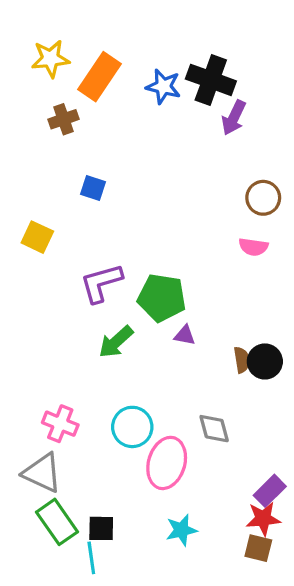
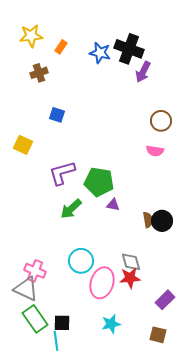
orange rectangle: (100, 77) -> (61, 47), size x0.5
pink cross: (60, 424) -> (35, 271), moved
red star: (263, 519) -> (130, 278), moved

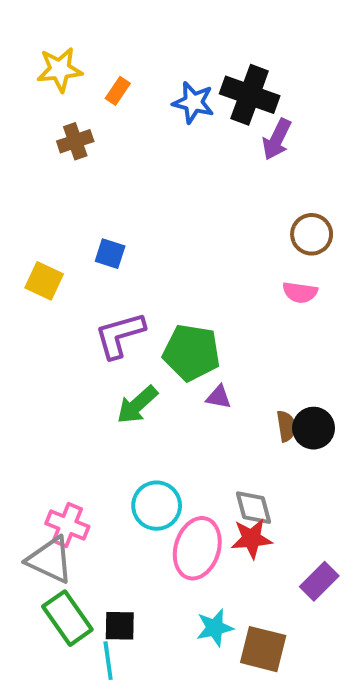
blue square: (57, 115) -> (110, 254), moved
brown square: (158, 335) -> (263, 649), moved, size x1.4

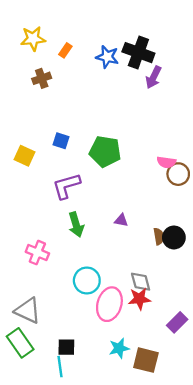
brown circle: (312, 234) -> (178, 174), moved
green pentagon: (191, 353) -> (105, 151), moved
green arrow: (137, 405) -> (76, 225), turned -65
pink cross: (67, 525) -> (37, 253), moved
green rectangle: (67, 618) -> (20, 343), moved

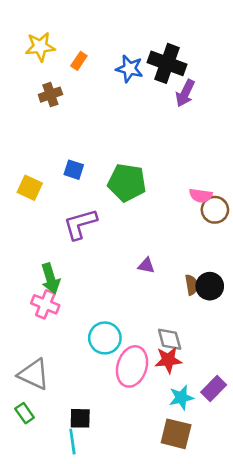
green arrow: (76, 225) -> (50, 278), moved
green rectangle: (20, 343) -> (25, 413), size x0.6
cyan star: (119, 348) -> (181, 398), moved

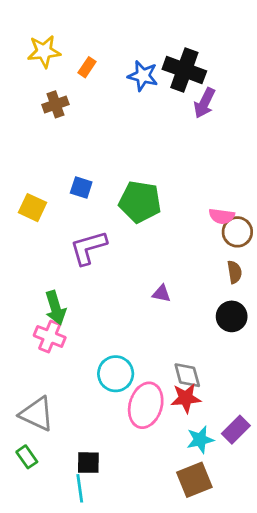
brown semicircle: (192, 285) -> (235, 272), moved
brown square: (176, 434) -> (194, 480), turned -36

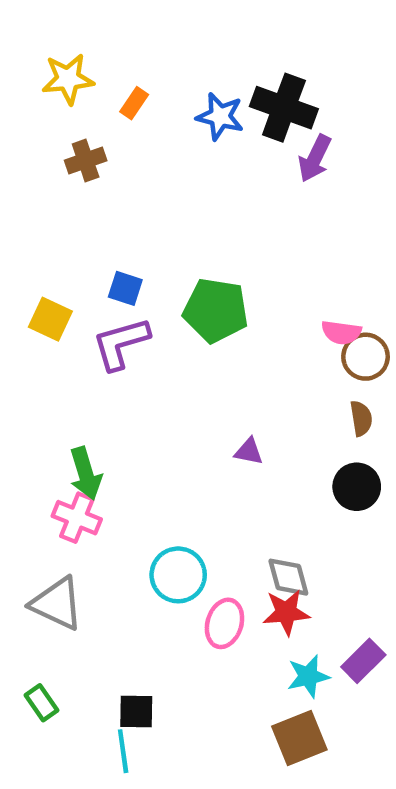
purple L-shape: (88, 248) -> (121, 343), moved
pink ellipse: (146, 405) -> (224, 623), size x0.7
gray triangle: (37, 414) -> (57, 604), moved

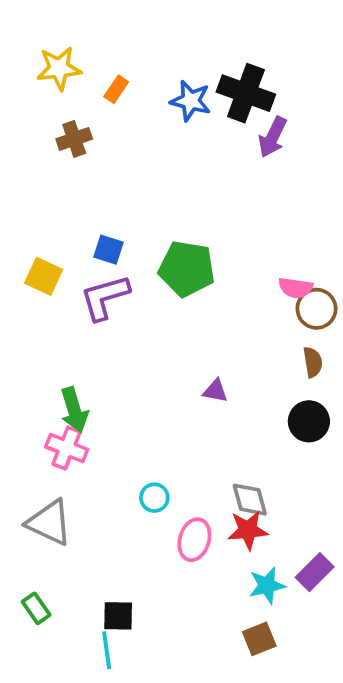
cyan circle: (178, 575) -> (154, 498), size x0.6
brown square: (299, 738) -> (259, 639), size x0.7

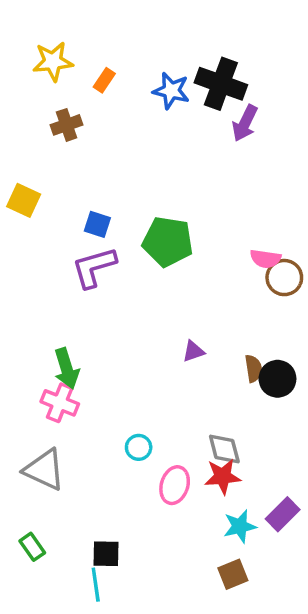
yellow square: (44, 276) -> (24, 200), moved
brown semicircle: (313, 362) -> (253, 368), moved
purple triangle: (215, 391) -> (193, 351), turned -30

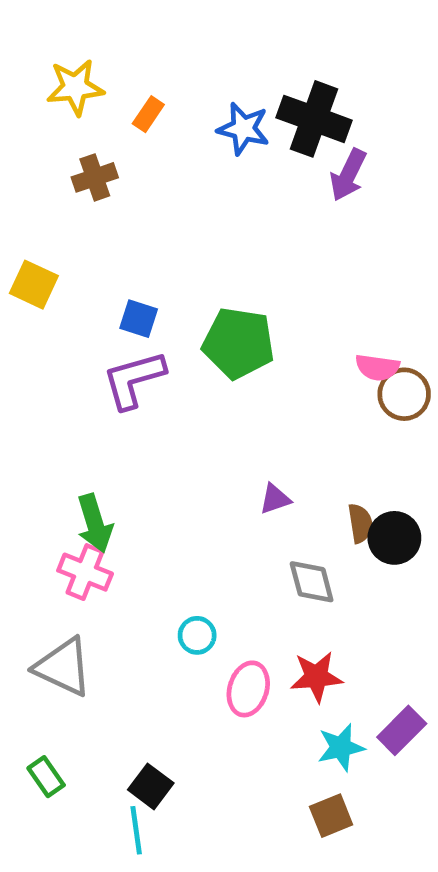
gray diamond: (224, 449) -> (312, 582), moved
black square: (106, 554) -> (151, 786), turned 36

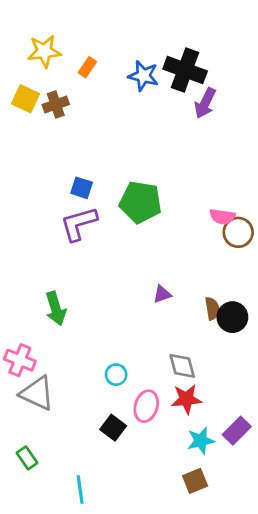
yellow square: (34, 285) -> (26, 99), moved
pink cross: (85, 572) -> (20, 360), moved
gray diamond: (312, 582) -> (182, 366), moved
black square: (151, 786) -> (113, 428), moved

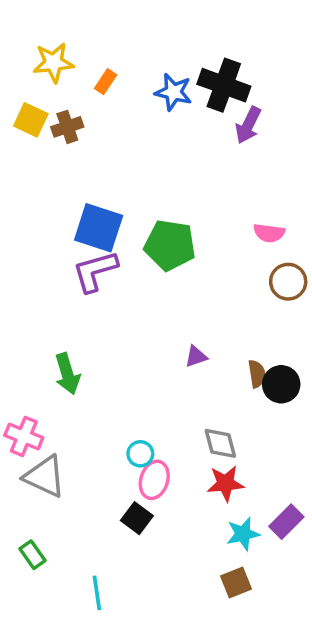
blue square: (82, 188) -> (99, 228), size x1.8
pink semicircle: (222, 217) -> (269, 233), moved
pink ellipse: (146, 406) -> (154, 480), moved

